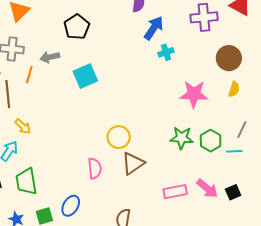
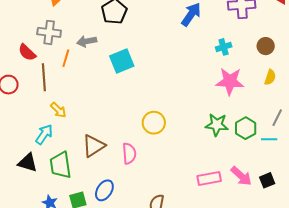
cyan cross: (166, 52) -> (224, 47), moved
brown circle: (229, 58) -> (266, 46), size x0.7
brown triangle: (133, 163) -> (94, 146), moved

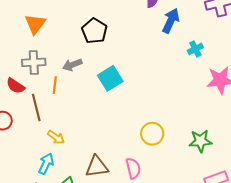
cyan cross: (224, 47) -> (195, 49), moved
green star: (217, 125) -> (200, 141), moved
brown triangle: (94, 146) -> (97, 167), turned 35

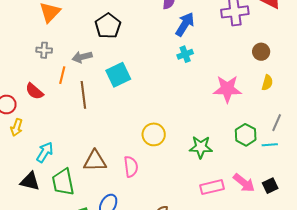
cyan cross: (195, 49) -> (185, 54), moved
gray cross: (34, 62) -> (44, 50), size x0.7
red semicircle: (15, 86) -> (34, 91), moved
brown line: (36, 107) -> (83, 95), moved
yellow arrow: (56, 137) -> (17, 127), moved, turned 66

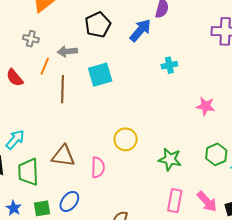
blue arrow: (185, 24) -> (140, 30), moved
pink star: (227, 89) -> (206, 106), size x0.7
pink rectangle: (212, 187) -> (175, 201), turned -75

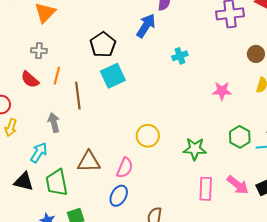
black pentagon: (98, 25) -> (103, 45), moved
gray arrow: (67, 51) -> (54, 123), moved, turned 90
red semicircle: (15, 78) -> (30, 80), moved
pink semicircle: (98, 167) -> (125, 168), turned 30
blue ellipse: (69, 201) -> (119, 196), moved

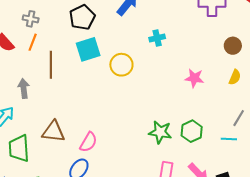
gray cross: (39, 51) -> (31, 19), moved
yellow circle: (148, 136) -> (121, 65), moved
green hexagon: (240, 137) -> (192, 131), moved

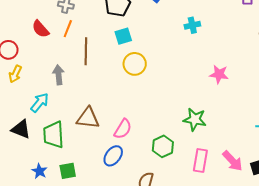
cyan square: (88, 49) -> (123, 36), size x0.7
yellow circle: (121, 65) -> (135, 64), moved
pink star: (194, 78) -> (219, 74), moved
green hexagon: (192, 131) -> (163, 146), moved

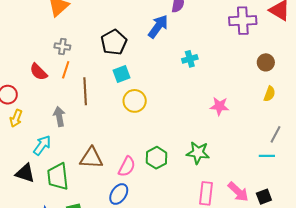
green hexagon: (163, 146) -> (157, 158), moved

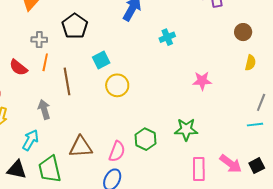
black pentagon: (114, 42) -> (75, 26), moved

